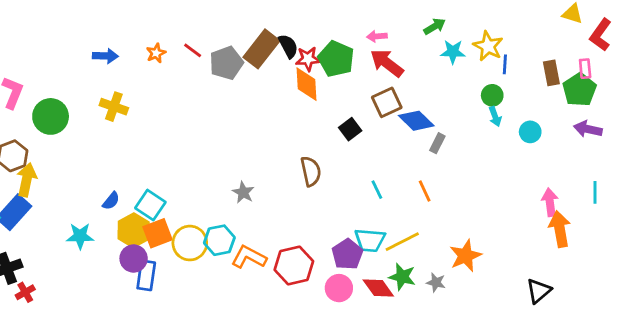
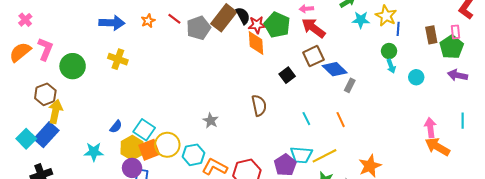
blue arrow: (105, 56) -> (112, 23), size x1.4
orange arrow: (560, 229) -> (437, 147), turned -50
yellow circle: (190, 243) -> (167, 145), moved

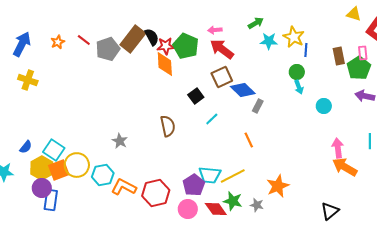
blue arrow: (112, 23) -> (22, 44), turned -65
cyan circle: (416, 77) -> (324, 106), moved
cyan line: (306, 119) -> (212, 119), moved, turned 72

